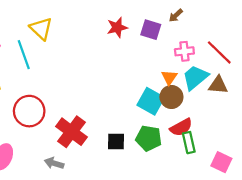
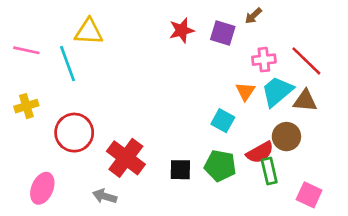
yellow triangle: (41, 29) -> (89, 32), turned -40
brown circle: (171, 97) -> (286, 137), moved
cyan square: (151, 101) -> (223, 121), size x0.7

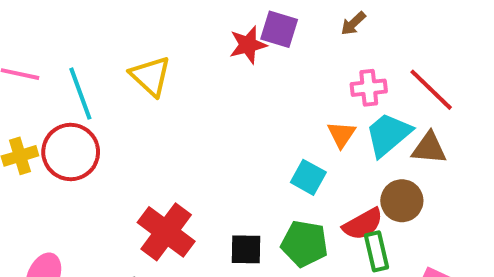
yellow triangle: (89, 32) -> (151, 76), moved, turned 40
purple square: (223, 33) -> (279, 29), moved
red circle: (74, 133) -> (71, 152), moved

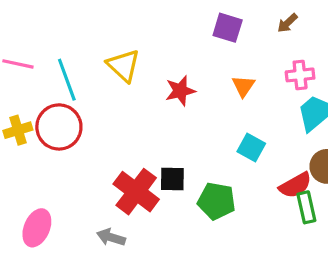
red star: (248, 45) -> (180, 91), moved
orange triangle: (341, 134) -> (243, 86), moved
green pentagon: (304, 244) -> (217, 201), moved
black square: (246, 249) -> (172, 179), moved

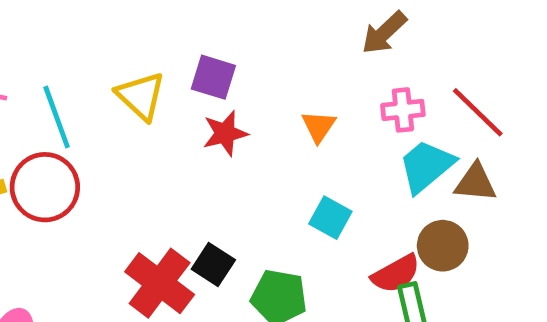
brown arrow: (287, 23) -> (384, 33), size x1.5
purple square: (228, 28) -> (213, 77), moved
black square: (172, 179) -> (213, 264), turned 32

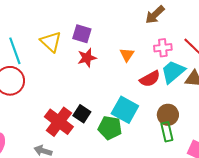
cyan square: (330, 218) -> (125, 110), moved, size x1.5
brown circle: (443, 246) -> (168, 115), moved
red semicircle: (396, 274) -> (150, 79), moved

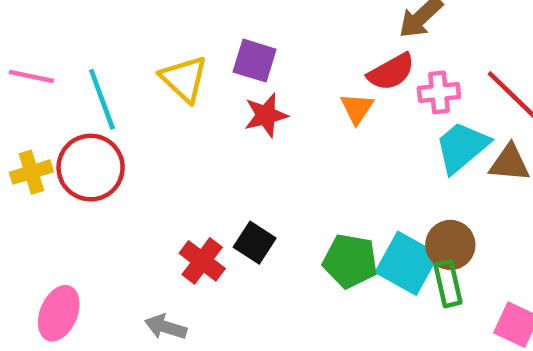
red semicircle: (150, 79) -> (391, 72), moved
cyan square: (125, 110) -> (407, 263), moved
red cross: (59, 122) -> (202, 261), size x0.7
green pentagon: (110, 128) -> (350, 261), moved

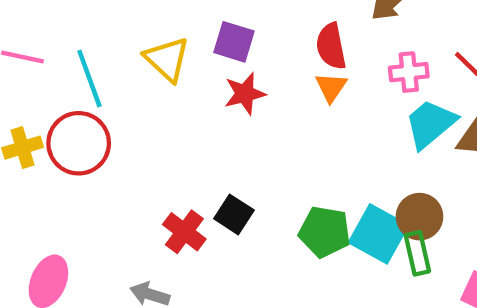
red semicircle: (391, 72) -> (331, 46), moved, turned 108

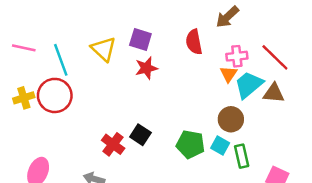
orange triangle: (331, 87) -> (229, 74), moved
brown circle: (420, 217) -> (231, 119), moved
cyan square: (379, 234) -> (220, 145), size x0.6

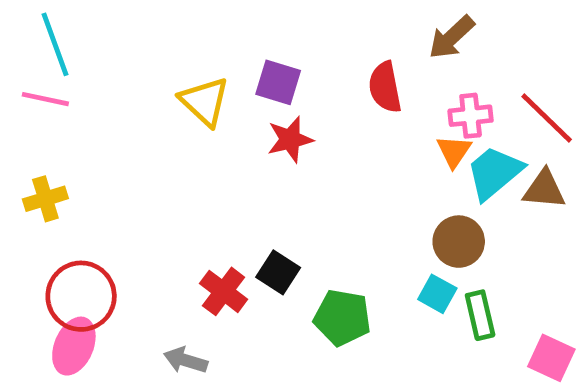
cyan line: (61, 60) -> (55, 44), moved
red circle: (55, 95) -> (81, 296), moved
green pentagon: (190, 144) -> (342, 318), moved

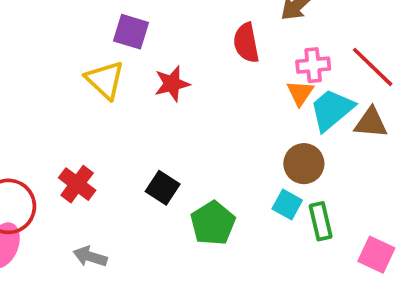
purple square: (278, 82) -> (131, 32), moved
yellow triangle: (205, 101) -> (105, 80), moved
red cross: (224, 291) -> (77, 184), moved
green pentagon: (342, 318) -> (213, 223), turned 30

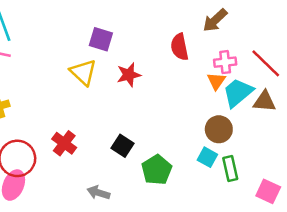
gray arrow: (90, 257) -> (98, 193), moved

